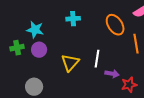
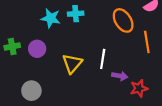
cyan star: (35, 30) -> (51, 18), moved

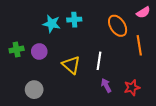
yellow triangle: (72, 63) -> (71, 65), turned -30
purple arrow: (120, 76) -> (106, 85), moved, turned -128

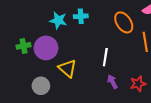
purple circle: (39, 51) -> (46, 48), size x1.5
yellow triangle: (71, 65) -> (67, 68), moved

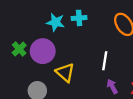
green cross: (24, 46) -> (19, 49), turned -32

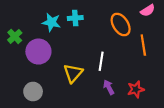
green cross: (19, 49) -> (15, 36), moved
yellow triangle: (65, 73) -> (73, 73), moved, turned 30

